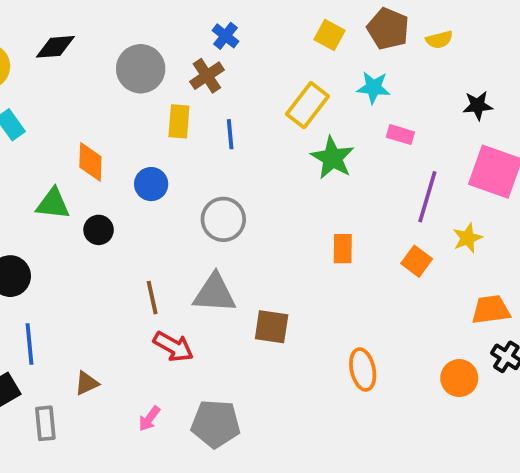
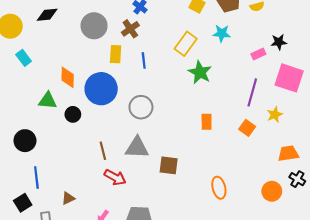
pink rectangle: (400, 135) -> (258, 54), moved, turned -40
blue circle: (151, 184) -> (101, 89), size x1.8

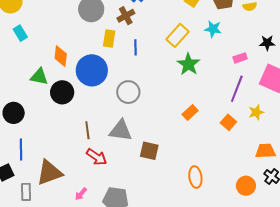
pink rectangle: (258, 54) -> (240, 58), moved
black circle: (73, 114) -> (62, 92), size x1.5
orange rectangle: (207, 122) -> (190, 113), turned 42
brown triangle: (68, 198) -> (49, 173), size x2.0

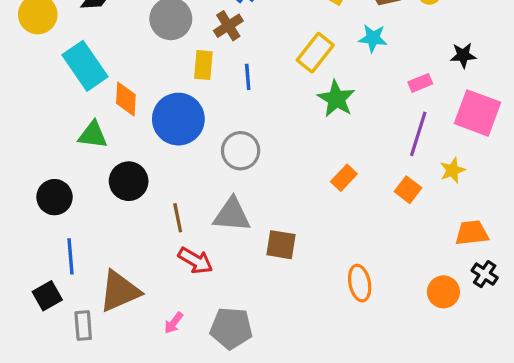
cyan rectangle: (20, 33) -> (85, 66), moved, size x1.8
black circle: (62, 92) -> (129, 181), moved

